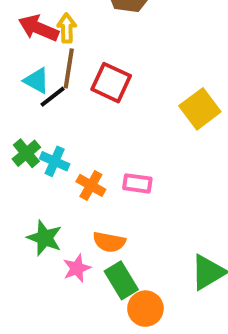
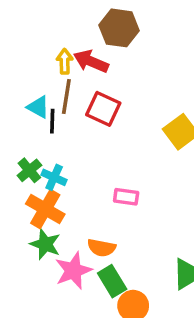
red arrow: (38, 28) -> (91, 61), moved
black line: (53, 97) -> (52, 121), turned -50
orange cross: (91, 185) -> (45, 209), moved, size x1.5
pink star: (77, 268) -> (73, 271), size x1.5

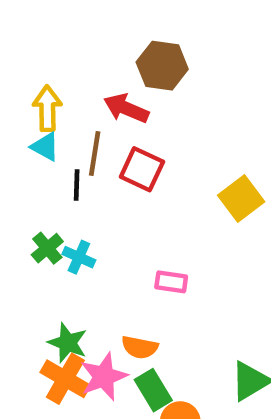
yellow arrow: (65, 61) -> (47, 108), moved, size x1.4
cyan triangle: (38, 107) -> (45, 147), moved
orange cross: (45, 209) -> (65, 379), moved

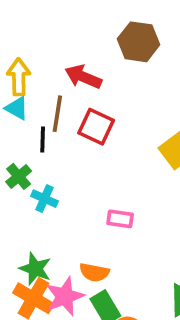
brown hexagon: (162, 66) -> (139, 42), moved
green cross: (47, 248) -> (19, 176), moved

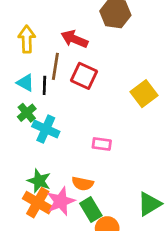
cyan triangle: (17, 108) -> (25, 83), moved
cyan cross: (44, 199) -> (46, 129), size x1.4

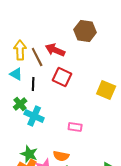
brown line: (55, 66) -> (37, 57), moved, turned -36
cyan triangle: (25, 83) -> (16, 74), moved
yellow square: (144, 94) -> (106, 90), turned -30

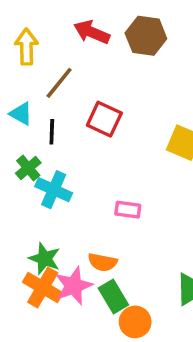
yellow arrow: (20, 50) -> (26, 47), moved
red arrow: (55, 50) -> (92, 32), moved
brown line: (37, 57) -> (59, 83), turned 66

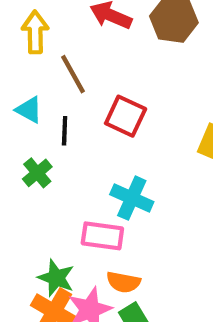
brown line: (59, 83) -> (73, 74), turned -68
cyan cross: (54, 190) -> (132, 198), moved
pink rectangle: (128, 210) -> (102, 236), moved, size x1.4

